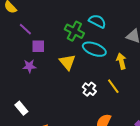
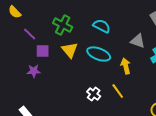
green cross: (74, 31) -> (63, 25), moved
yellow triangle: (67, 62) -> (70, 50), moved

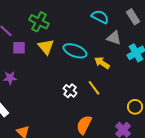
cyan semicircle: (102, 26) -> (100, 17), moved
yellow arrow: (126, 66) -> (102, 63), turned -42
purple star: (34, 71) -> (10, 78), moved

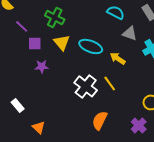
purple star: (10, 78) -> (42, 66), moved
white cross: (70, 91) -> (86, 86), size x1.6

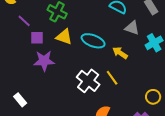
yellow triangle: (62, 42) -> (64, 37), turned -30
purple star: (42, 66) -> (44, 61), size x1.5

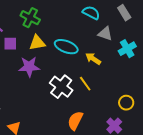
yellow triangle: (64, 37) -> (37, 43), turned -30
purple star: (44, 61) -> (29, 67), moved

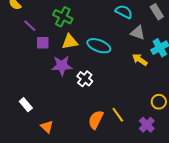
yellow arrow: (93, 59) -> (140, 60), moved
yellow line: (85, 84) -> (118, 115), moved
white cross: (61, 87) -> (85, 79), moved, size x0.7
orange semicircle: (75, 121) -> (96, 120), moved

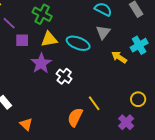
gray triangle: (138, 33) -> (103, 32), moved, turned 49
purple star: (62, 66) -> (41, 63), turned -30
yellow line: (118, 115) -> (94, 103), moved

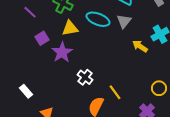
purple square: (22, 40) -> (42, 38), moved, turned -32
cyan ellipse: (78, 43) -> (98, 19), moved
white cross: (64, 76) -> (85, 77), moved

